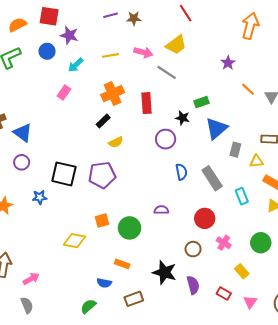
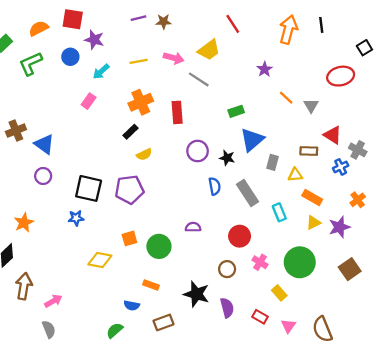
red line: (186, 13) -> (233, 24), moved
black star: (182, 118) -> (227, 158), moved
blue star: (40, 197) -> (76, 218), moved
green circle: (261, 243) -> (300, 262), size x1.4

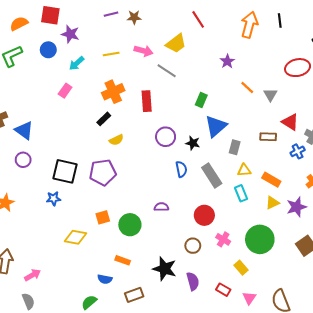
green rectangle: (236, 111) -> (201, 100), turned -48
yellow triangle: (295, 175) -> (244, 170), moved

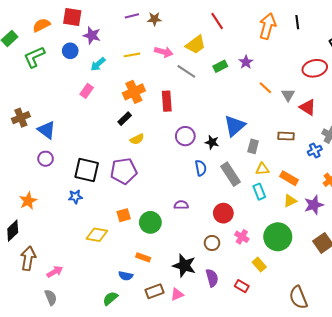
green rectangle: (201, 100) -> (220, 66), moved, turned 40
red triangle: (290, 122) -> (308, 107), moved
pink triangle: (249, 298) -> (177, 294), moved, turned 32

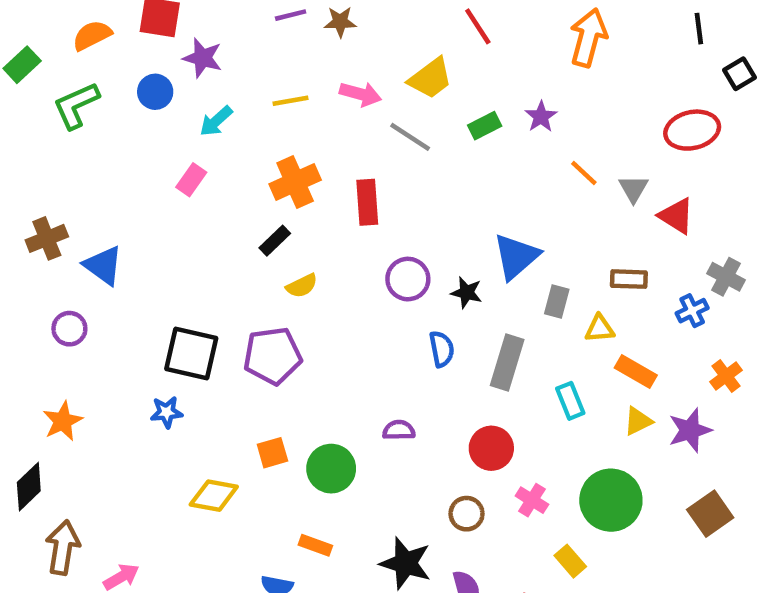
black line: (297, 22) -> (699, 29), moved
purple circle: (46, 159) -> (69, 329), moved
yellow triangle: (262, 169) -> (600, 329), moved
gray rectangle: (230, 174) -> (507, 362), turned 50

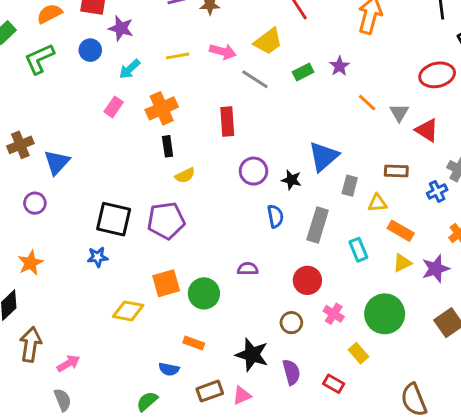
orange cross: (295, 182) -> (162, 108), moved
black rectangle: (275, 241) -> (168, 146), turned -54
blue triangle: (103, 265) -> (57, 162), turned 36
orange square: (272, 453) -> (166, 283), size x1.4

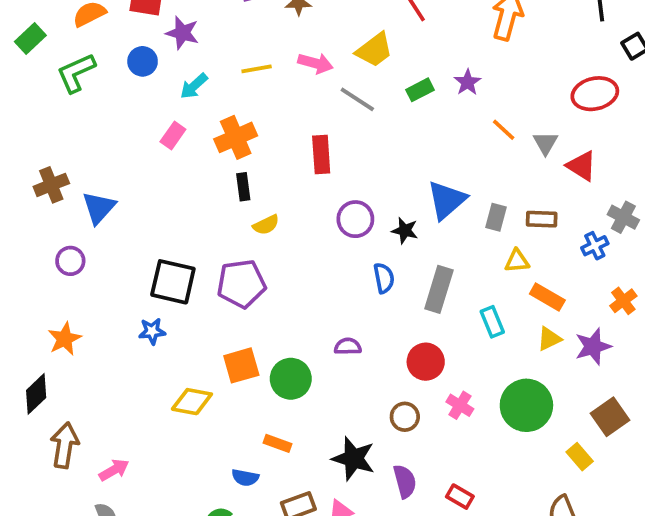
gray rectangle: (350, 186) -> (496, 217), moved
yellow rectangle: (358, 353) -> (580, 457), moved

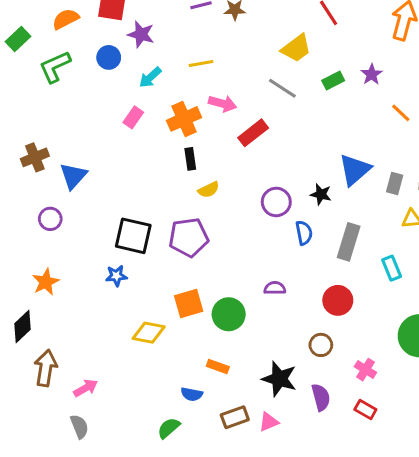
pink arrow: (315, 63) -> (222, 104), moved
red rectangle: (321, 154) -> (253, 133), turned 56
purple circle: (355, 219) -> (276, 202), moved
pink cross: (460, 405) -> (365, 370), moved

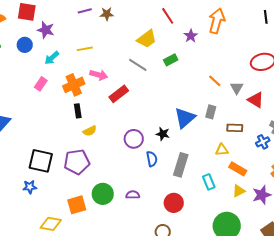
purple star: (372, 74) -> (191, 36), moved
gray rectangle: (395, 184) -> (211, 112), moved
green circle: (229, 314) -> (103, 194), moved

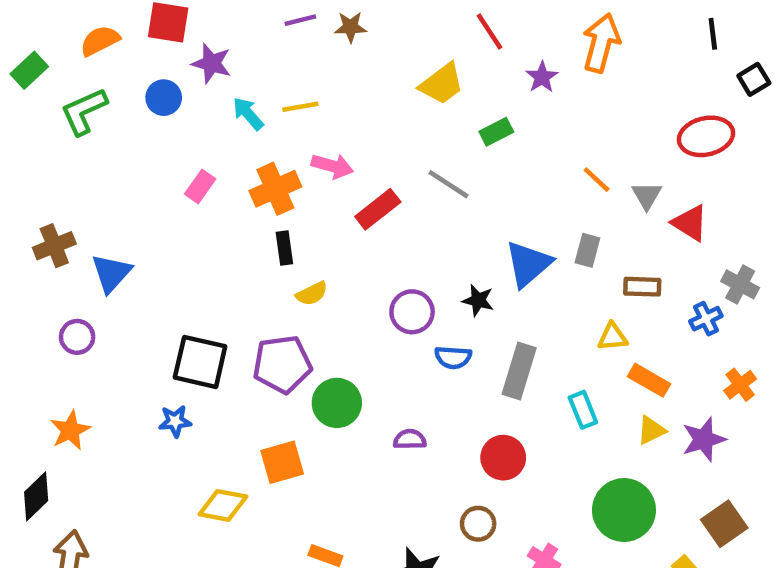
cyan arrow: (52, 58) -> (248, 114), moved, turned 91
gray line: (138, 65) -> (448, 184), moved
blue semicircle: (152, 159) -> (453, 357), turned 105
green circle: (103, 194) -> (337, 403), moved

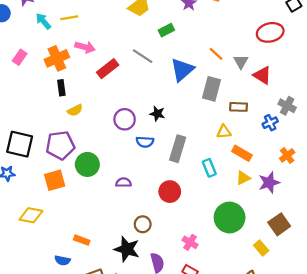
gray rectangle: (587, 250) -> (211, 89), size x1.5
blue triangle: (528, 264) -> (182, 70), moved
orange square: (282, 462) -> (55, 180), moved
brown circle: (478, 524) -> (143, 224), moved

